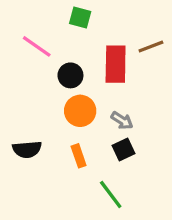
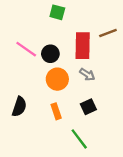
pink line: (37, 46) -> (26, 49), moved
gray arrow: (122, 120) -> (87, 74), moved
black semicircle: (27, 149) -> (19, 107), turned -66

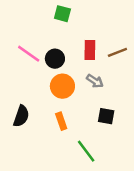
brown line: (108, 33) -> (117, 52), moved
red rectangle: (83, 46) -> (90, 50), size x0.7
black square: (88, 107) -> (106, 116), moved, turned 35

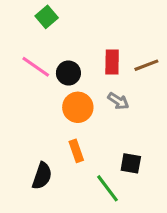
green square: (62, 14) -> (47, 17), moved, turned 35
black semicircle: (21, 116) -> (42, 176), moved
black square: (106, 116) -> (131, 163), moved

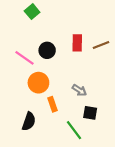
pink line: (36, 67) -> (24, 58), moved
gray arrow: (118, 101) -> (79, 90), moved
orange circle: (78, 107) -> (38, 83), moved

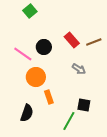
red rectangle: (77, 43) -> (72, 40), turned -42
gray arrow: (79, 90) -> (79, 69), moved
green line: (74, 130) -> (69, 121), turned 66

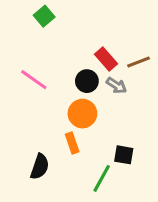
black circle: (44, 47) -> (87, 81), moved
gray arrow: (79, 69) -> (116, 86), moved
orange circle: (36, 77) -> (82, 114), moved

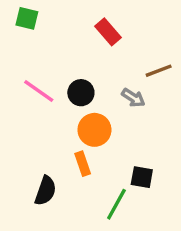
green square: (44, 16) -> (27, 18), moved, turned -36
red rectangle: (106, 59) -> (108, 32), moved
black circle: (87, 81) -> (81, 93), moved

